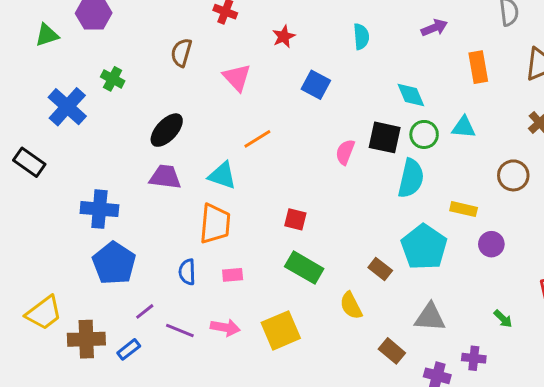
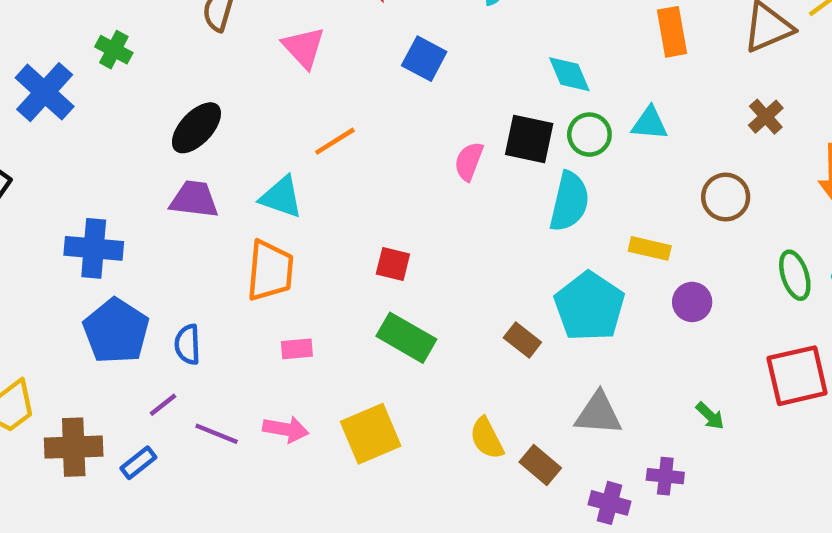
blue semicircle: (187, 272) -> (188, 344), moved
yellow semicircle: (351, 306) -> (487, 438), moved

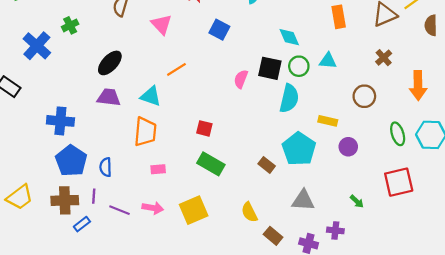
green cross: (114, 50) -> (70, 25), turned 35
purple line: (163, 405) -> (94, 196), turned -48
brown cross: (74, 447) -> (65, 200), moved
brown rectangle: (540, 465) -> (273, 236), moved

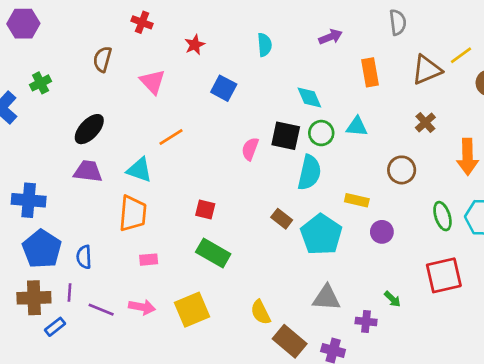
brown rectangle: (267, 165) -> (282, 219), moved
purple cross: (335, 230) -> (366, 322), moved
brown rectangle: (273, 236) -> (290, 341), size x1.4

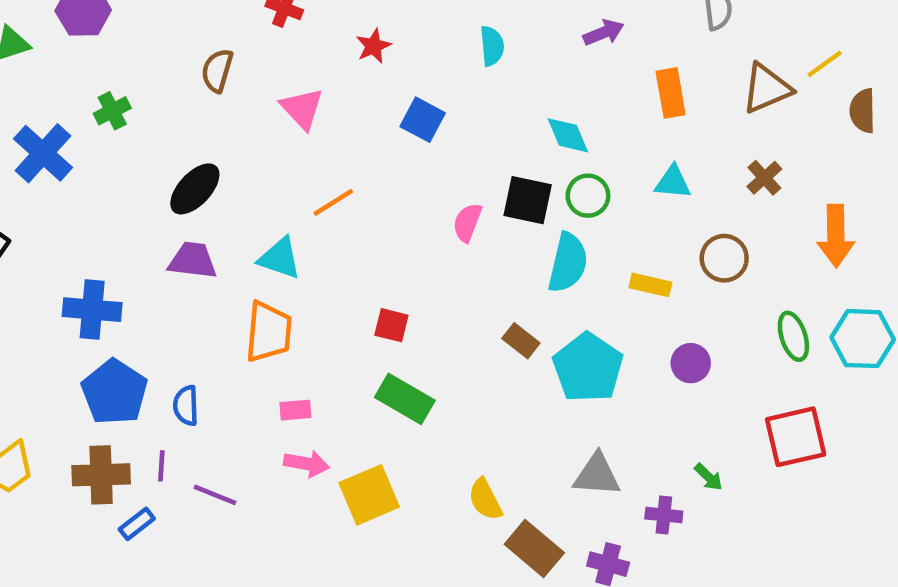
cyan triangle: (357, 126) -> (673, 182), moved
yellow rectangle: (357, 200) -> (650, 285), moved
pink arrow: (142, 307) -> (307, 464), moved

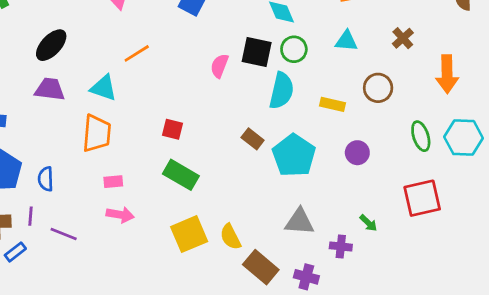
yellow square: (369, 495) -> (189, 234), moved

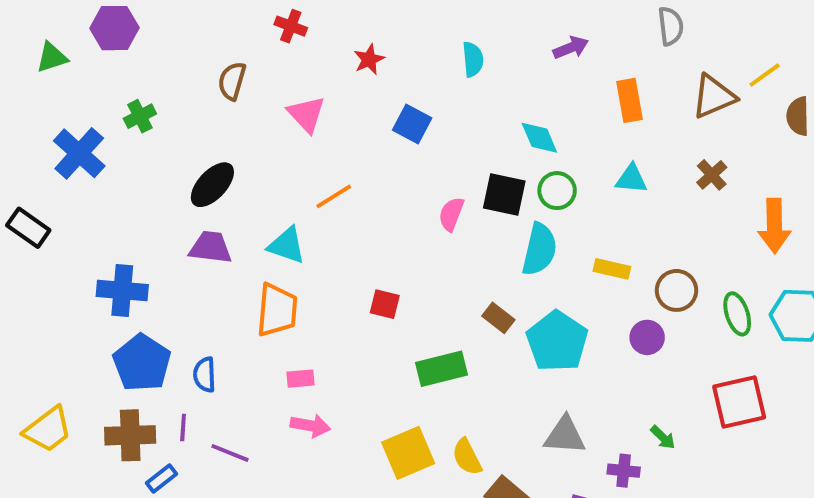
brown circle: (378, 88) -> (676, 290), moved
green rectangle: (181, 175) -> (442, 369), moved, turned -44

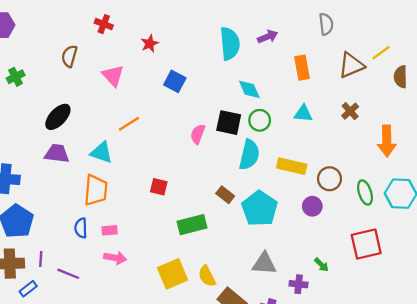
cyan semicircle: (473, 59) -> (230, 44), moved, size x1.6
yellow rectangle: (612, 269) -> (292, 166), size x1.4
blue semicircle: (205, 375) -> (81, 228), moved

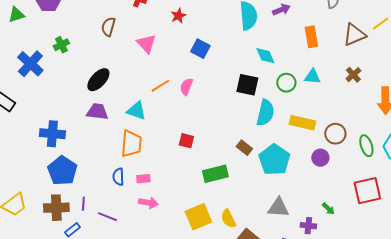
green circle: (260, 120) -> (286, 83), moved
pink semicircle: (198, 134) -> (186, 87), moved

